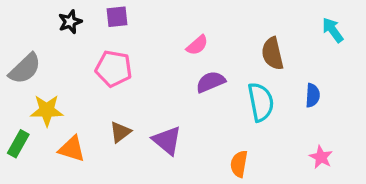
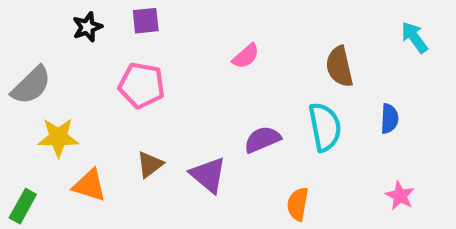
purple semicircle: (211, 82) -> (262, 139), moved
green rectangle: (18, 144) -> (23, 206), moved

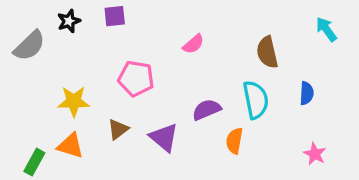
gray semicircle: (31, 85) -> (29, 46), moved
pink pentagon: (142, 85) -> (136, 78), moved
yellow star: (58, 137) -> (74, 101), moved
orange semicircle: (298, 204) -> (234, 141), moved
green rectangle: (23, 206) -> (34, 162), moved

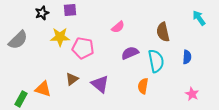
gray semicircle: (29, 46) -> (18, 40), moved
yellow star: (74, 101) -> (60, 37), moved
purple semicircle: (207, 110) -> (130, 53), moved

